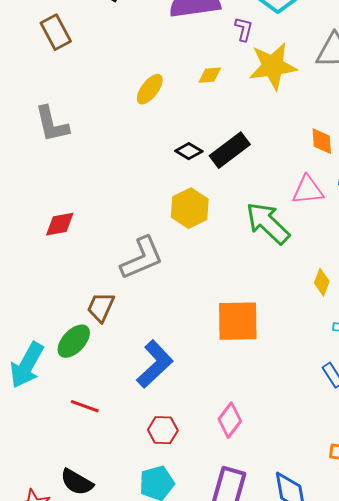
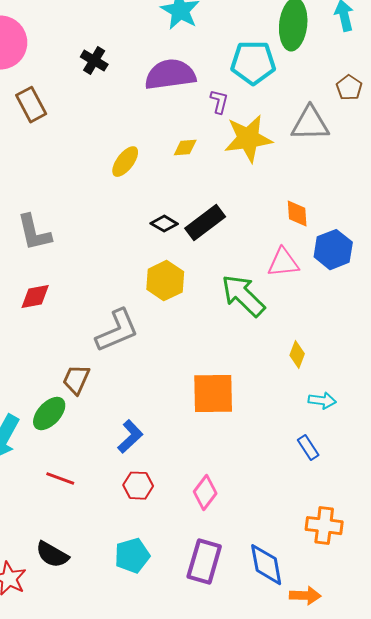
gray L-shape: (52, 124) -> (34, 233), moved
blue L-shape: (155, 364) -> (130, 437), size x0.7
red hexagon: (163, 430) -> (138, 486), moved

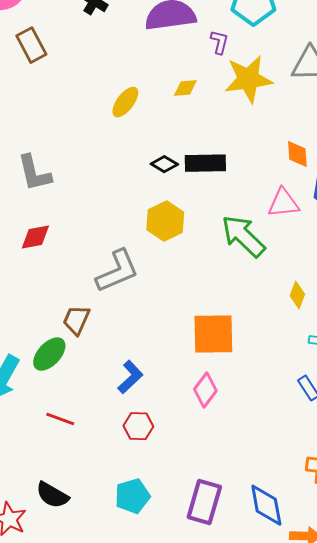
black rectangle: (205, 223) -> (205, 163), turned 36
pink diamond: (205, 493) -> (205, 390), moved

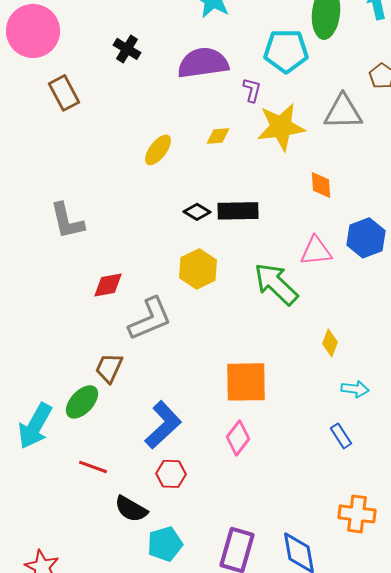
orange diamond: (297, 154) -> (321, 185), moved
red diamond: (35, 237) -> (108, 285), moved
blue L-shape: (130, 377) -> (163, 425), size x1.4
black semicircle: (52, 495) -> (131, 509), moved

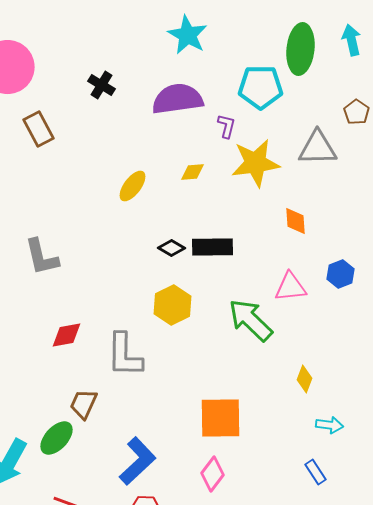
blue hexagon: (366, 238) -> (340, 274), size x0.7
red diamond: (108, 285) -> (66, 335), moved
gray L-shape: (150, 319) -> (124, 355), turned 114

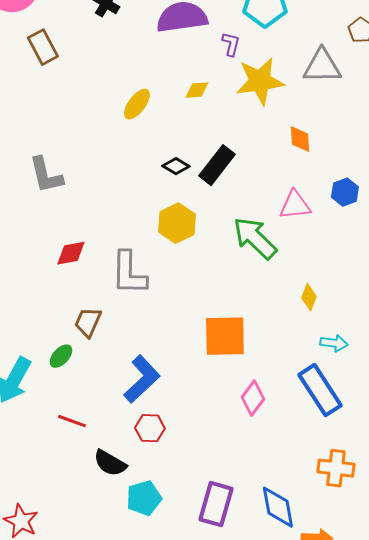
black rectangle: (212, 247) -> (217, 165), turned -51
green ellipse: (56, 438) -> (61, 356), size x0.7
blue rectangle: (316, 472) -> (320, 390), size x2.0
pink diamond: (212, 474) -> (253, 398), moved

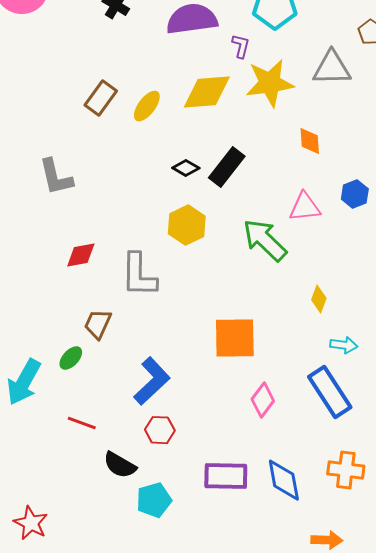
brown rectangle: (43, 47) -> (101, 98), moved, turned 64
yellow diamond: (197, 90) -> (207, 92), size x2.0
purple rectangle: (216, 504) -> (226, 476), moved, turned 75
blue diamond: (278, 507) -> (284, 480), moved

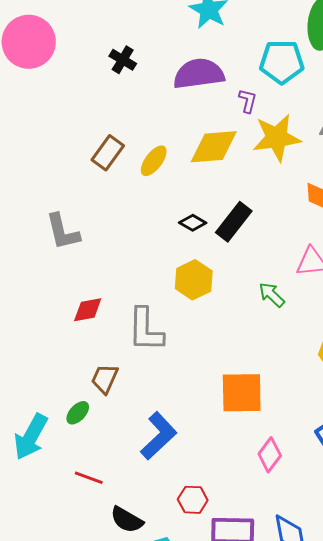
green arrow: (265, 240) -> (272, 295), size x0.6
red hexagon: (160, 430) -> (193, 500), moved

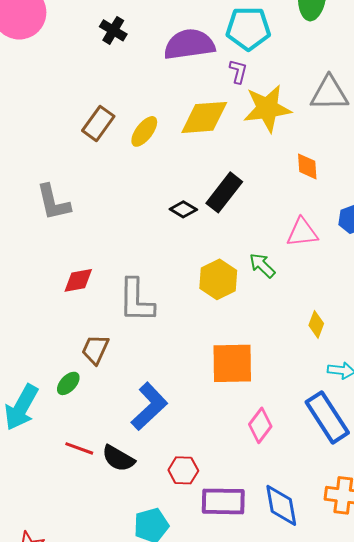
cyan pentagon: (282, 62) -> (248, 28), moved
black diamond: (193, 223) -> (183, 209), moved
yellow hexagon: (194, 280) -> (218, 279), moved
black semicircle: (127, 520) -> (118, 458), moved

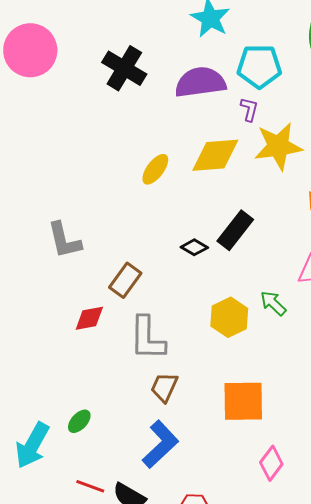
black cross: (113, 30) -> (124, 68), size x1.6
brown rectangle: (98, 123) -> (125, 280), moved
brown trapezoid: (95, 349) -> (164, 387), moved

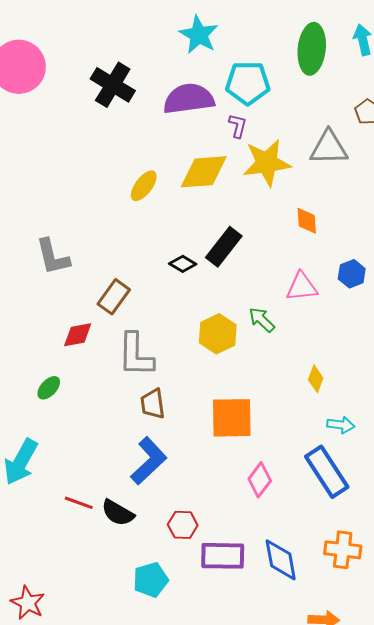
brown trapezoid: (164, 387) -> (153, 404), turned -32
green ellipse: (79, 421) -> (49, 388), moved

